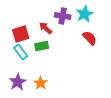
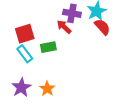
red arrow: (46, 28) -> (64, 27), moved
red semicircle: (90, 38) -> (102, 27), moved

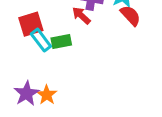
cyan rectangle: (25, 54) -> (41, 40), moved
orange star: (47, 89) -> (47, 95), moved

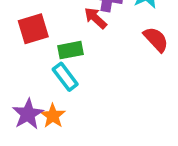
red semicircle: (130, 15) -> (156, 39), moved
cyan rectangle: (41, 40) -> (65, 77), moved

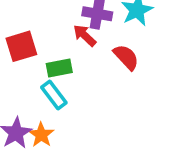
red semicircle: (156, 39) -> (126, 57), moved

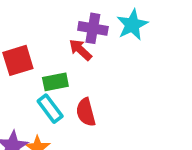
red semicircle: (126, 57) -> (86, 112), moved, turned -152

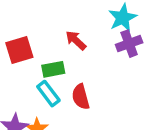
purple cross: (93, 28) -> (129, 44), moved, turned -30

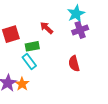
red semicircle: (81, 97) -> (74, 64), moved

